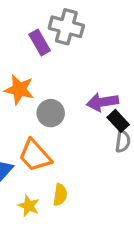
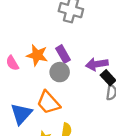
purple rectangle: (40, 42) -> (63, 54), moved

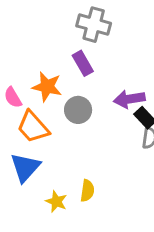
purple rectangle: (63, 54) -> (83, 63), moved
orange trapezoid: (48, 103) -> (33, 127), moved

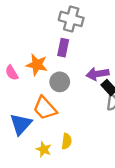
purple rectangle: (83, 63) -> (63, 48), turned 42
orange trapezoid: (33, 127) -> (45, 108), moved

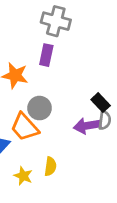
purple arrow: (97, 74) -> (87, 126), moved
gray circle: (60, 82) -> (40, 108), moved

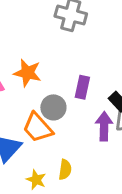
purple rectangle: (46, 55) -> (82, 87), moved
purple arrow: (87, 126) -> (104, 126), turned 100

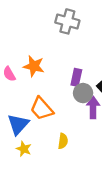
gray circle: (53, 107) -> (83, 93), moved
yellow star: (36, 180) -> (24, 149), moved

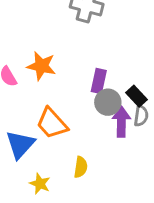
yellow star: (24, 149) -> (40, 184), moved

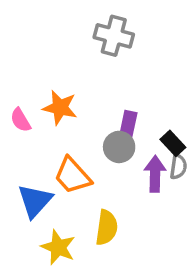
gray circle: (108, 102) -> (119, 147), moved
yellow semicircle: (81, 167) -> (107, 228), size x1.4
yellow star: (40, 184) -> (58, 247), size x1.4

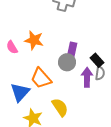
yellow semicircle: (107, 228) -> (60, 107), turned -42

